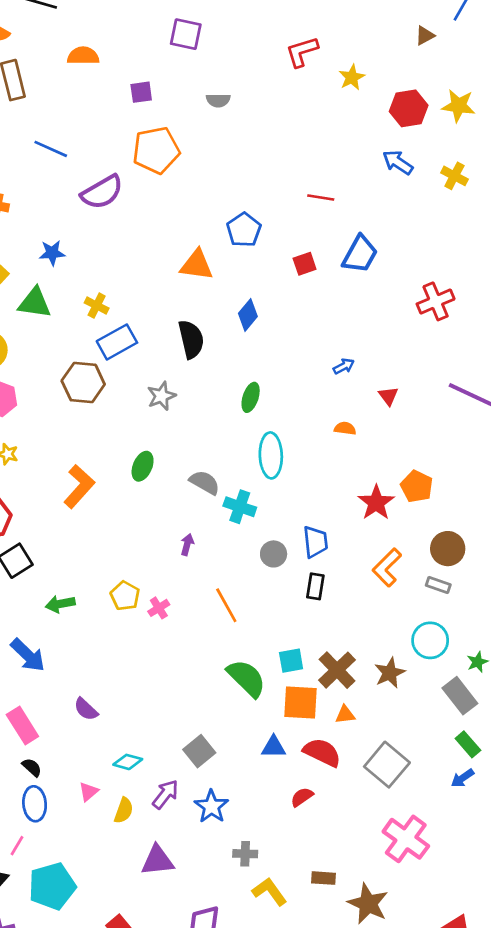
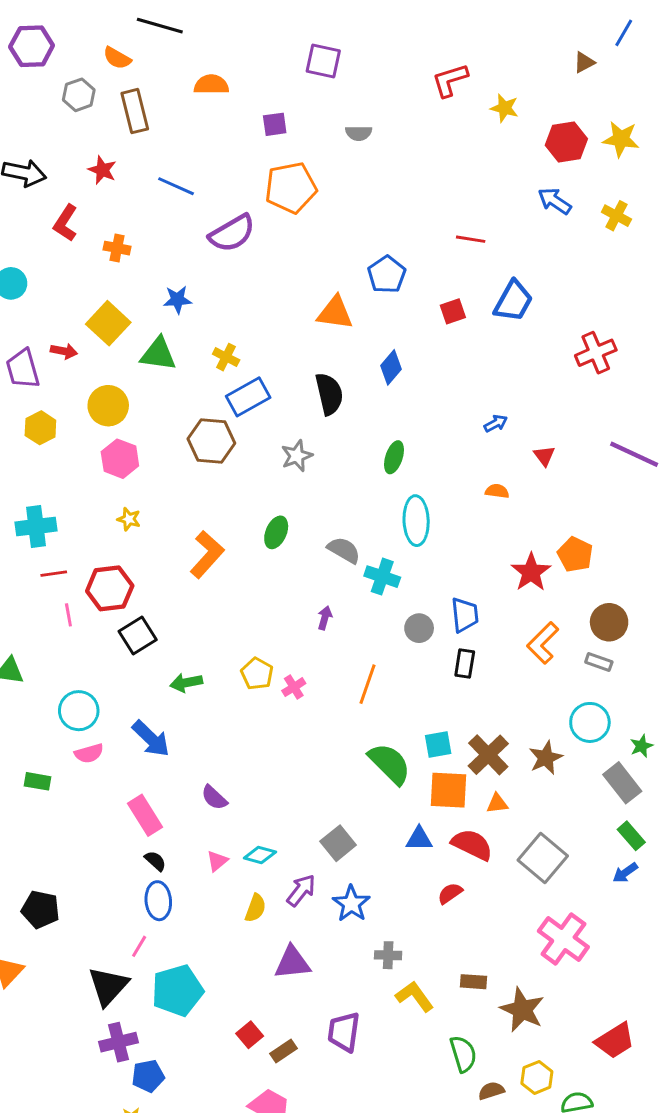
yellow star: (352, 77) -> (504, 108), turned -30
orange line: (226, 605) -> (367, 684), turned 48
pink triangle: (89, 792) -> (217, 861), moved

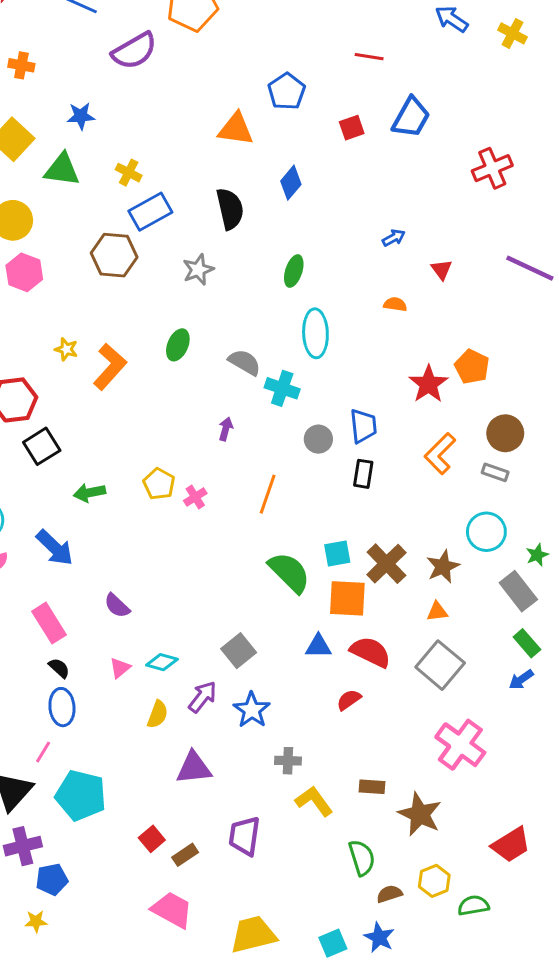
yellow star: (129, 519) -> (66, 349), moved
orange triangle: (497, 803) -> (437, 611), moved
cyan pentagon: (177, 991) -> (81, 795), turned 30

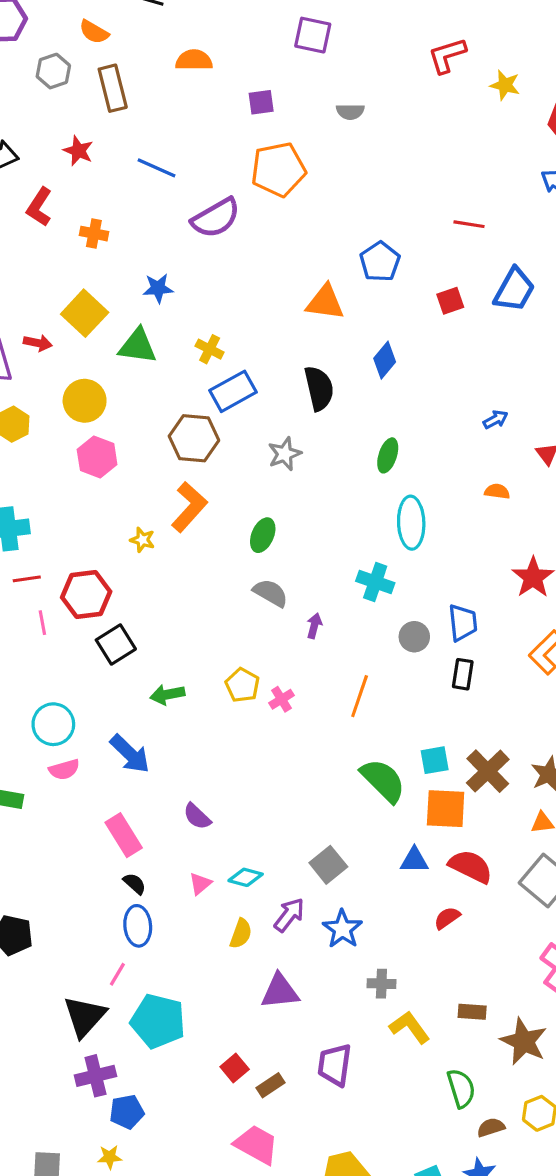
gray semicircle: (245, 362) -> (271, 593), moved
orange L-shape: (110, 367) -> (189, 507), moved

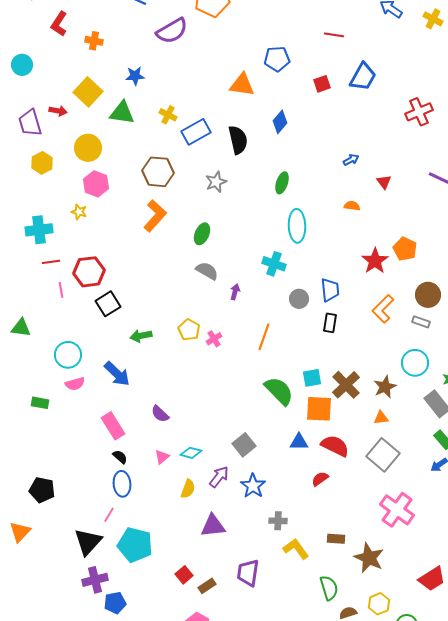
blue pentagon: (380, 262) -> (277, 59), turned 30
blue rectangle: (233, 391) -> (196, 132), moved
yellow star: (142, 540) -> (79, 212), moved

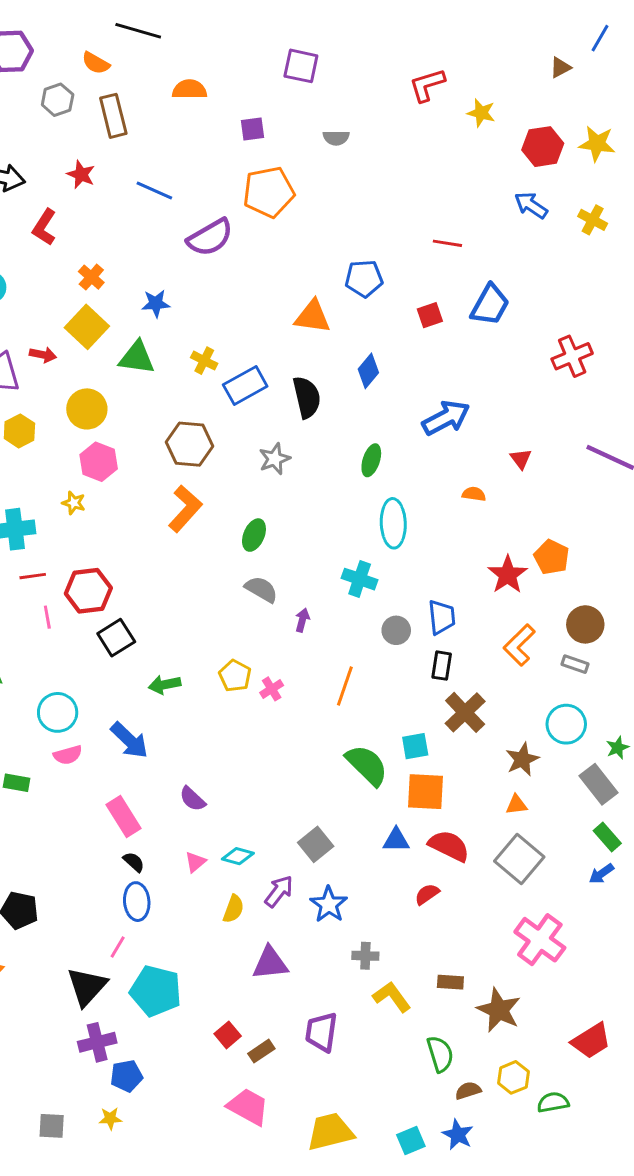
orange cross: (94, 41) -> (91, 277), moved, turned 30
blue arrow: (351, 160) -> (446, 418), moved, size x2.0
brown cross: (346, 385) -> (465, 712), moved

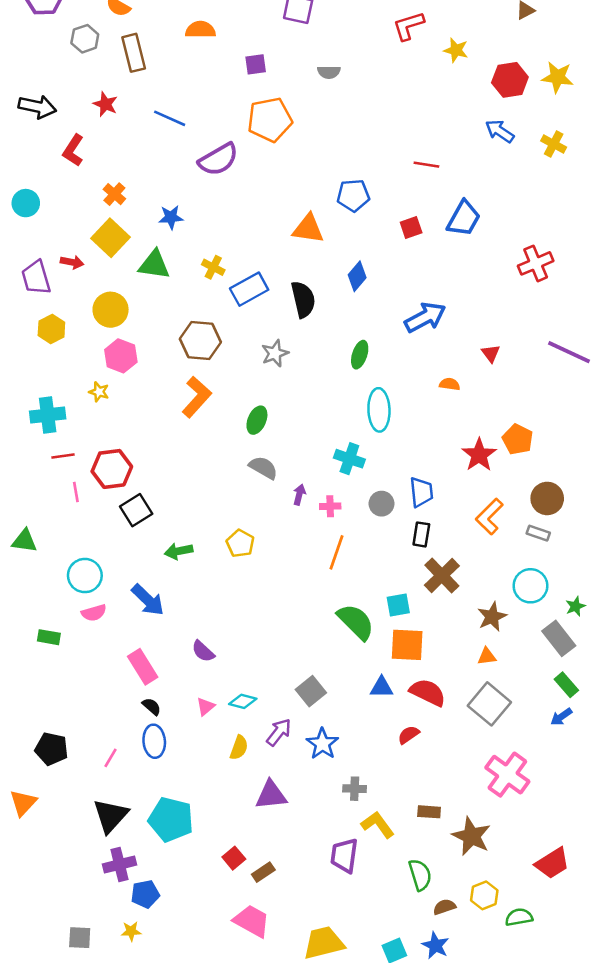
pink cross: (272, 689) -> (330, 506), moved, turned 30
pink line: (118, 947) -> (111, 758), moved
purple trapezoid: (321, 1032) -> (344, 856), moved

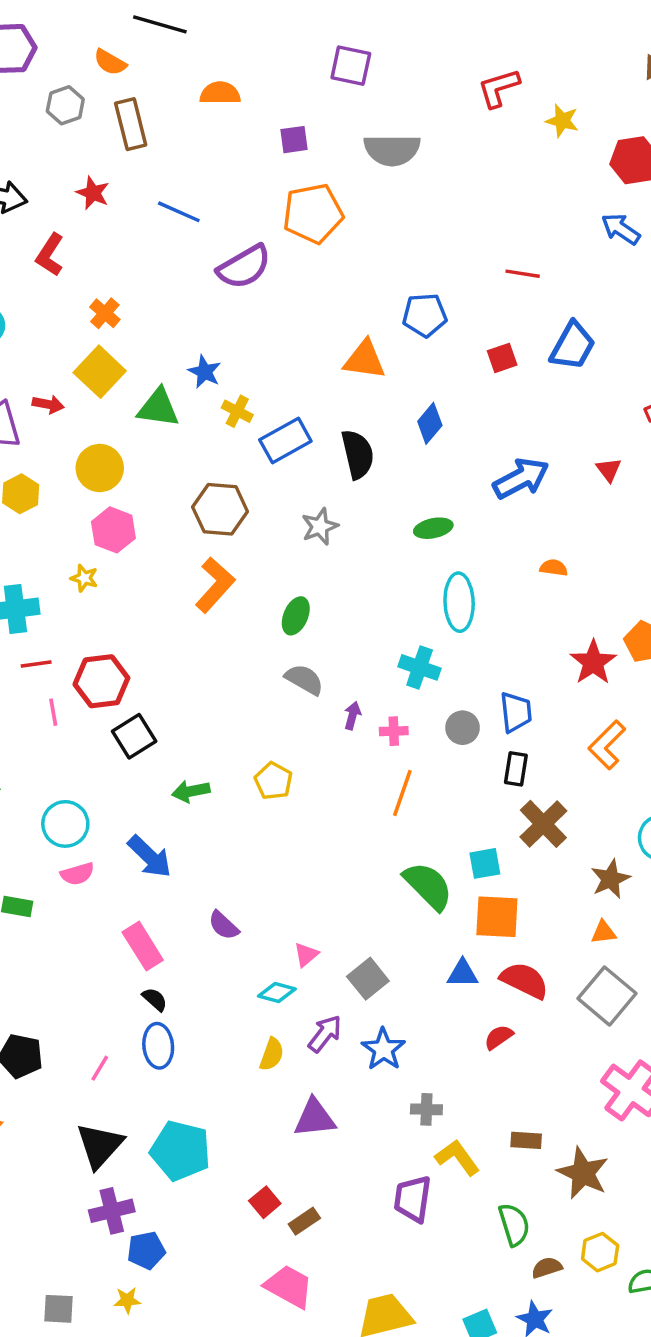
gray semicircle: (329, 72) -> (392, 150), size x1.8
blue star: (171, 217) -> (205, 372), moved, turned 30
red triangle: (491, 353) -> (609, 470), moved
green ellipse: (360, 355) -> (433, 528), turned 60
pink triangle: (206, 707) -> (306, 955), moved

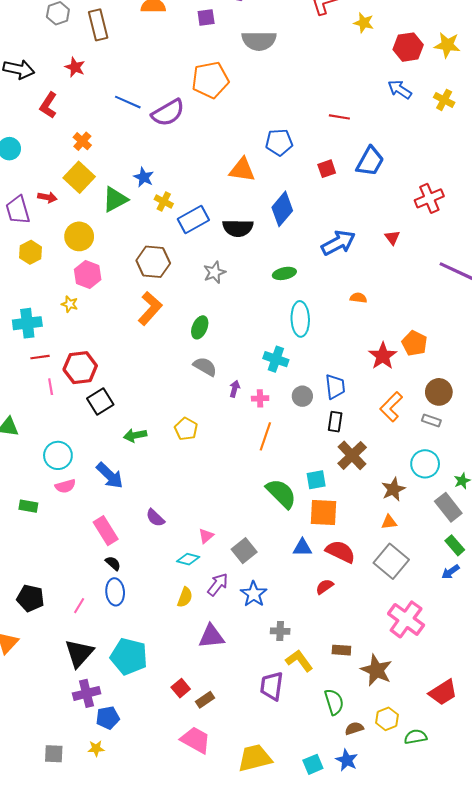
purple square: (294, 140) -> (206, 17), moved
blue line: (179, 212) -> (128, 102), moved
green triangle: (158, 408) -> (115, 199), turned -36
blue diamond: (430, 423) -> (282, 209), size x1.4
black semicircle: (358, 454) -> (238, 228), turned 104

